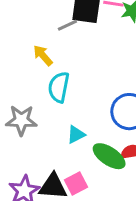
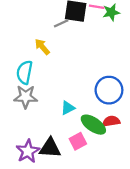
cyan semicircle: (59, 87) -> (24, 72), moved
pink square: (76, 183) -> (78, 141), moved

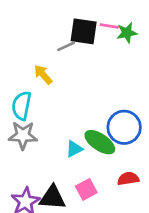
red semicircle: (111, 121) -> (128, 179), moved
green ellipse: (93, 125) -> (100, 142), moved

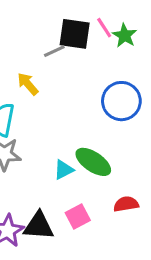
pink line: (109, 26) -> (104, 28), turned 48
green star: (127, 33) -> (125, 35), turned -30
blue circle: (124, 127) -> (121, 101), moved

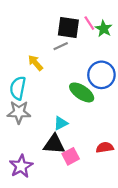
gray line: (54, 51) -> (61, 46), moved
green ellipse: (93, 162) -> (82, 92), moved
black triangle: (39, 226) -> (54, 144), moved

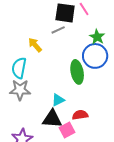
green star: (104, 29) -> (97, 37), moved
green ellipse: (82, 92) -> (77, 72), turned 45
red semicircle: (105, 147) -> (80, 115), moved

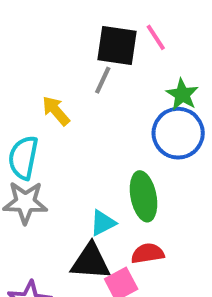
gray line: (58, 30) -> (103, 80), turned -40
green ellipse: (77, 72) -> (144, 196), moved

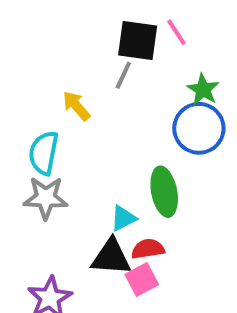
red semicircle: (148, 253) -> (148, 249), moved

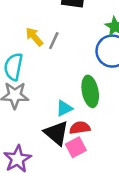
gray line: (123, 75) -> (54, 41), moved
black triangle: (111, 257) -> (56, 133), turned 36

